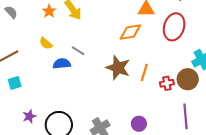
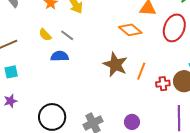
orange diamond: (130, 32) -> (130, 30), turned 45
gray line: (78, 51) -> (67, 35), moved
purple star: (29, 116) -> (10, 101), moved

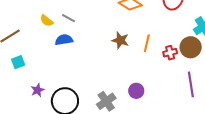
brown star: (115, 65) -> (120, 40), size x0.7
purple star: (10, 101) -> (38, 90), moved
purple circle: (132, 122) -> (136, 91), moved

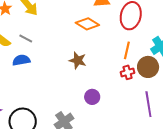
orange line: (147, 43) -> (127, 50), moved
purple circle: (136, 91) -> (92, 97), moved

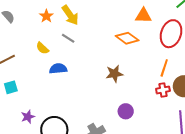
gray line: (26, 38) -> (68, 38), moved
brown star: (78, 60) -> (114, 74), turned -30

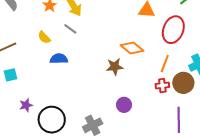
orange diamond: (127, 38) -> (132, 48), moved

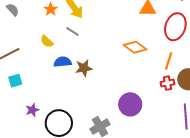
brown star: (115, 67) -> (84, 68), moved
purple circle: (124, 105) -> (130, 104), size x1.5

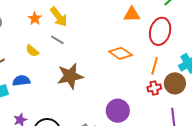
blue semicircle: (63, 62) -> (21, 81), moved
brown star: (84, 68) -> (70, 76), size x1.5

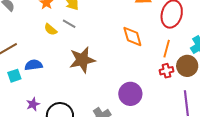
yellow semicircle: (32, 51) -> (51, 29), moved
orange diamond: (121, 53) -> (132, 36), turned 40

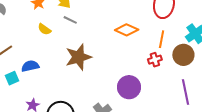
gray line: (69, 24) -> (70, 20), moved
orange diamond: (132, 36) -> (127, 30), turned -45
red cross: (167, 71) -> (155, 60), moved

